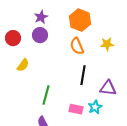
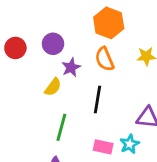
purple star: (41, 17) -> (71, 67), moved
yellow semicircle: (23, 65) -> (53, 87), moved
black line: (83, 75) -> (98, 99), moved

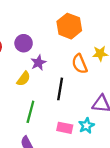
orange semicircle: (105, 59) -> (80, 64), moved

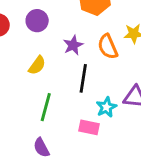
purple star: (38, 63) -> (73, 45), moved
cyan star: (86, 126) -> (106, 107), moved

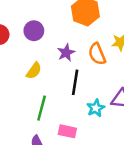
pink rectangle: (89, 127) -> (67, 131), moved

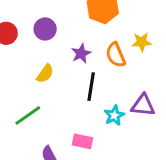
green line: (42, 108) -> (28, 115), moved, turned 40

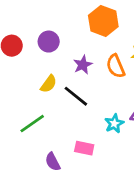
black line: (91, 87) -> (76, 96), moved, turned -60

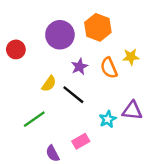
purple circle: (49, 42) -> (60, 35), moved, size x1.5
pink rectangle: (84, 148) -> (81, 141), turned -42

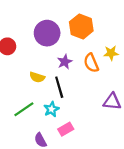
yellow semicircle: (49, 84) -> (37, 77), turned 72
black line: (73, 95) -> (59, 87), turned 35
cyan star: (108, 119) -> (51, 109), moved

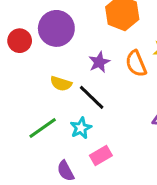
purple circle: (47, 33) -> (56, 28), moved
black line: (59, 87) -> (92, 97), turned -30

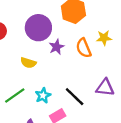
purple circle: (56, 28) -> (38, 28), moved
black line: (92, 97) -> (75, 97), moved

